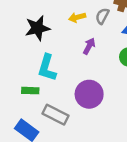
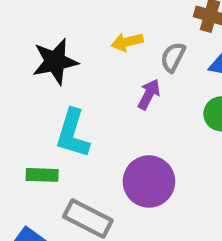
gray semicircle: (102, 16) -> (173, 57), moved

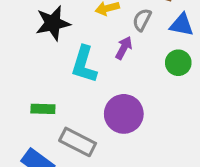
cyan L-shape: (73, 133) -> (84, 64), moved

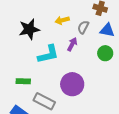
cyan L-shape: (84, 64) -> (48, 54), turned -120

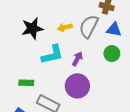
yellow arrow: (62, 20) -> (65, 27), moved
gray semicircle: (83, 27) -> (89, 26), size x1.6
purple arrow: (72, 44) -> (77, 59), moved

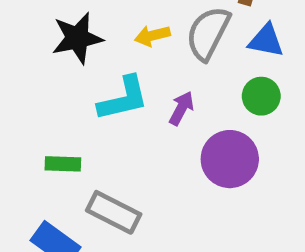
purple circle: (77, 86) -> (230, 159), moved

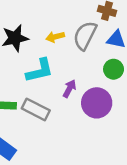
purple arrow: (181, 108) -> (69, 89), moved
gray rectangle: (114, 212) -> (36, 109), moved

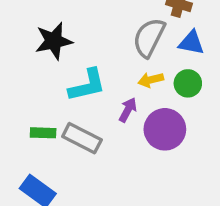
yellow arrow: (55, 37) -> (151, 80), moved

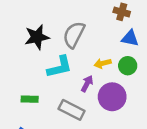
gray semicircle: (149, 37) -> (74, 35), moved
gray rectangle: (82, 138) -> (72, 110), moved

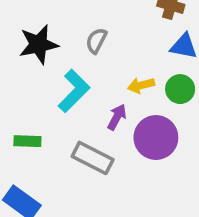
gray semicircle: (74, 35) -> (96, 41), size x0.6
cyan L-shape: (60, 67) -> (74, 91), turned -32

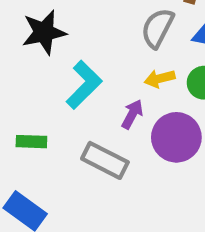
gray semicircle: (96, 41) -> (157, 28), moved, size x1.4

